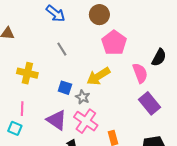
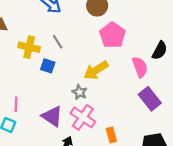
yellow cross: (27, 73) -> (29, 47), moved
blue square: (65, 88) -> (48, 66), moved

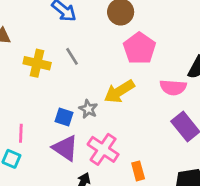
blue square: (48, 66) -> (64, 117), moved
pink semicircle: (140, 67) -> (173, 87), turned 115
gray star: (80, 92) -> (88, 109), moved

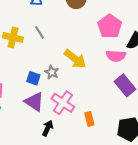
pink pentagon: (139, 48) -> (110, 26), moved
yellow arrow: (119, 91) -> (75, 59), turned -110

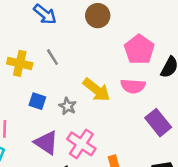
pink semicircle: (116, 56) -> (133, 86), moved
blue square: (33, 78) -> (37, 101), moved

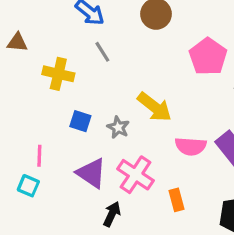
gray line: (52, 57) -> (102, 52), moved
pink semicircle: (133, 86) -> (191, 146), moved

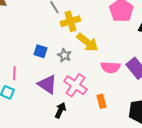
yellow cross: (58, 74) -> (70, 21), moved, turned -30

